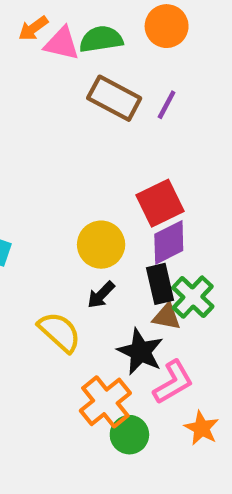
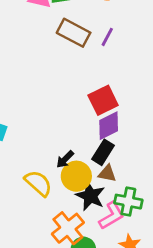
yellow circle: (101, 245) -> (76, 176), moved
black rectangle: (160, 284) -> (103, 152), turned 45
green cross: (193, 297) -> (128, 202), moved, turned -32

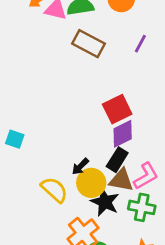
purple line: (107, 37) -> (140, 44), moved
brown triangle: (107, 173) -> (121, 180), size x1.4
pink L-shape: (111, 216) -> (146, 176), moved

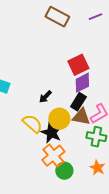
purple line: (140, 44) -> (95, 17), turned 40
black arrow: (80, 166) -> (45, 97), moved
black star: (105, 202) -> (51, 133), moved

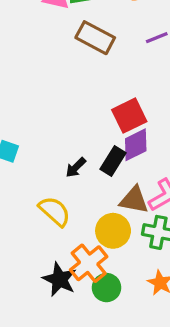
black rectangle: (78, 102) -> (113, 161), moved
yellow circle: (59, 119) -> (113, 231), moved
black star: (51, 133) -> (59, 279), moved

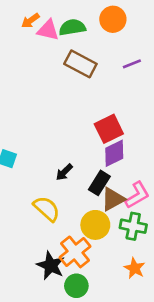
black rectangle: (113, 161) -> (99, 183), moved
brown triangle: (134, 200) -> (113, 199), turned -40
green circle: (107, 288) -> (76, 286), moved

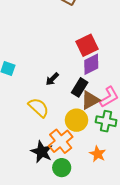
orange star: (135, 268) -> (98, 154), moved

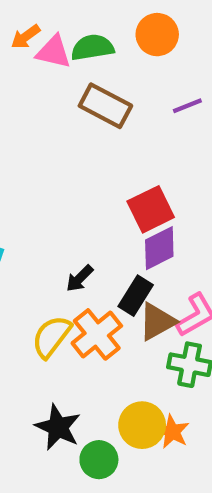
yellow semicircle: (39, 107) -> (51, 337), turned -95
yellow circle: (76, 120) -> (142, 425), moved
orange cross: (61, 141) -> (97, 334), moved

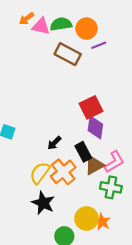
orange circle: (157, 35) -> (87, 29), moved
purple line: (187, 106) -> (99, 45), moved
purple diamond: (159, 248) -> (95, 127), turned -55
black rectangle: (136, 296) -> (83, 152), turned -60
black star: (58, 427) -> (43, 203), moved

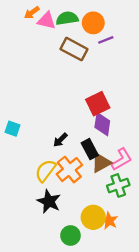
green cross: (111, 187) -> (118, 185), turned -30

